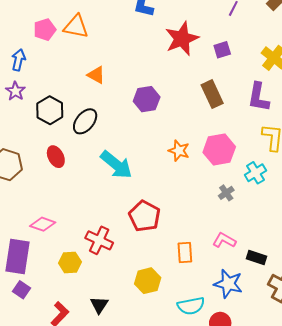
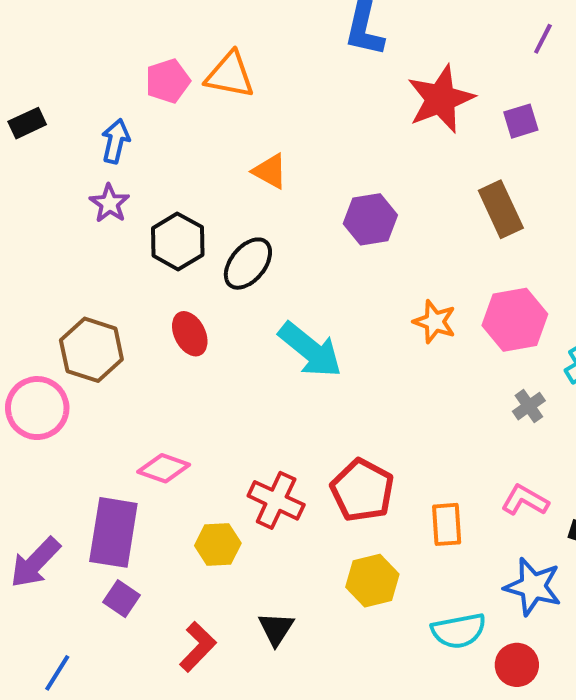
red pentagon: (145, 216) -> (362, 490), moved

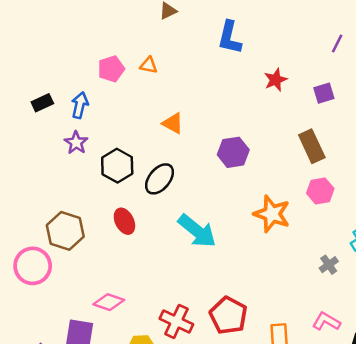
orange triangle: (230, 75) -> (149, 65), size x0.6
red star: (441, 99) -> (276, 80), size x0.6
black rectangle: (27, 123) -> (42, 103), moved
pink hexagon: (515, 320) -> (320, 191), moved, size x0.7
orange star: (435, 322) -> (272, 214), size x1.4

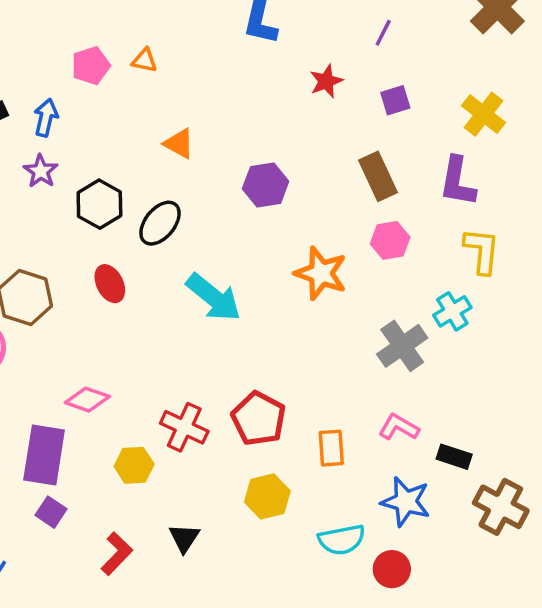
purple line: (337, 44) -> (383, 33), moved
gray cross: (329, 265) -> (402, 346), size x1.8

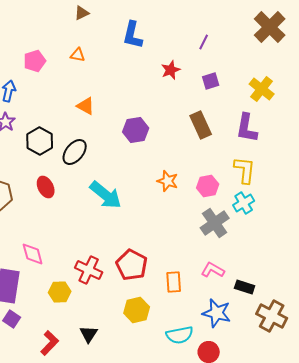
orange triangle: (144, 60) -> (78, 55), moved
pink hexagon: (390, 240) -> (208, 186), moved
yellow L-shape: (482, 251) -> (245, 170), moved
orange star: (321, 273) -> (168, 181), size x0.7
pink diamond: (87, 400) -> (33, 254), turned 55

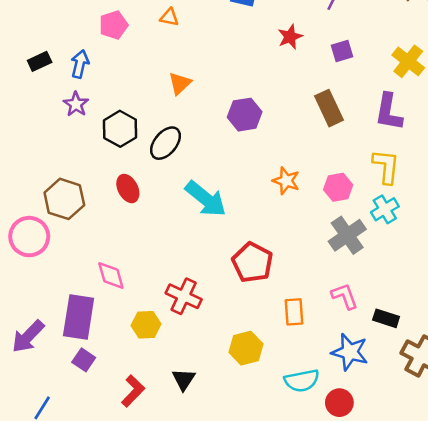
orange triangle: (86, 106) -> (180, 83), turned 48
red pentagon: (132, 265) -> (252, 262), moved
pink L-shape: (213, 270) -> (345, 296), turned 40

